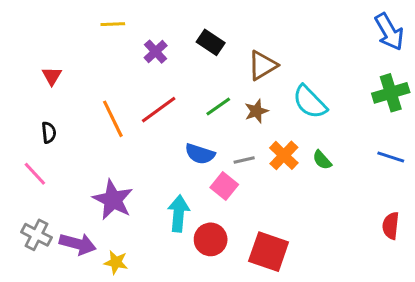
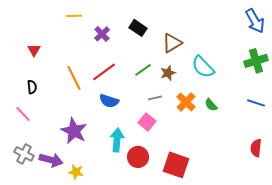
blue semicircle: (200, 154) -> (109, 101), moved
gray line: (244, 160) -> (155, 98), moved

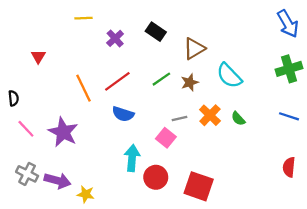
black semicircle: (32, 87) -> (13, 98), moved
gray line: (155, 98) -> (179, 119), moved
purple star: (74, 131) -> (63, 132), moved

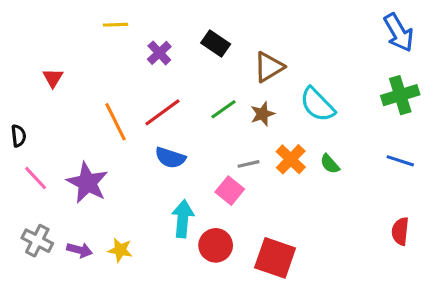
purple arrow: (58, 181) -> (80, 250), size x0.7
yellow star: (86, 194) -> (120, 250), moved

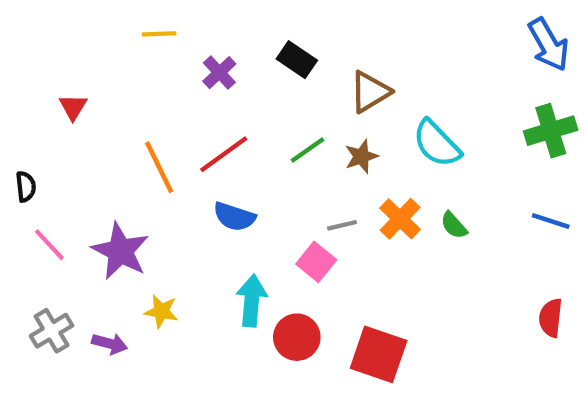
gray cross: (37, 241) -> (52, 331), turned 32
yellow star: (120, 250) -> (161, 311), moved

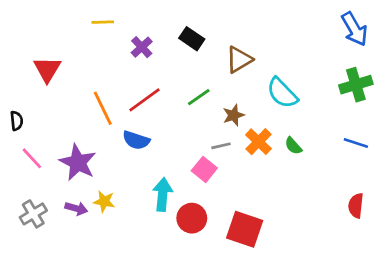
red triangle: (73, 107) -> (47, 69), size x1.5
brown star: (361, 156) -> (233, 115), moved
blue semicircle: (234, 217) -> (136, 140), moved
purple arrow: (110, 344) -> (76, 208), moved

